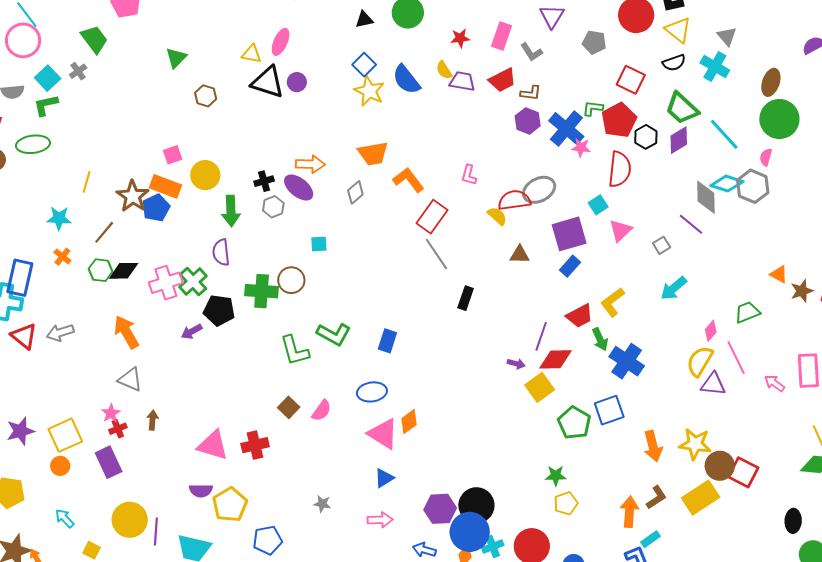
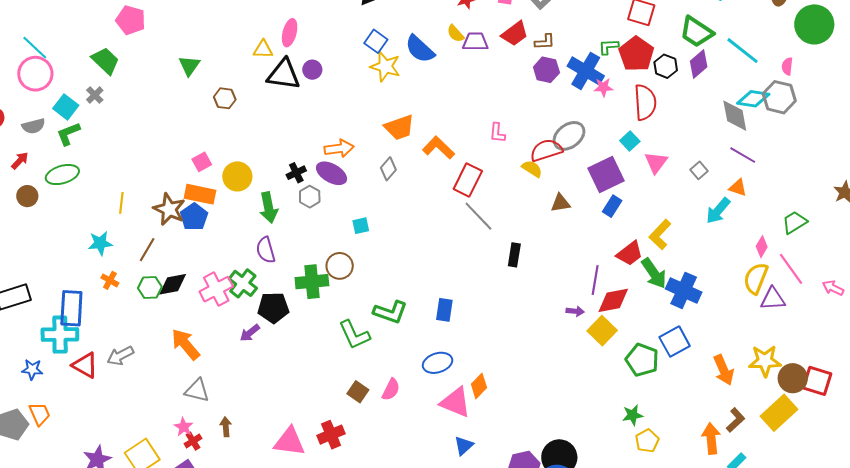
green circle: (779, 119) -> (814, 24), moved
purple line: (691, 224) -> (743, 155), moved
orange triangle: (779, 274) -> (738, 188), moved
green arrow: (600, 339) -> (654, 273), size x1.4

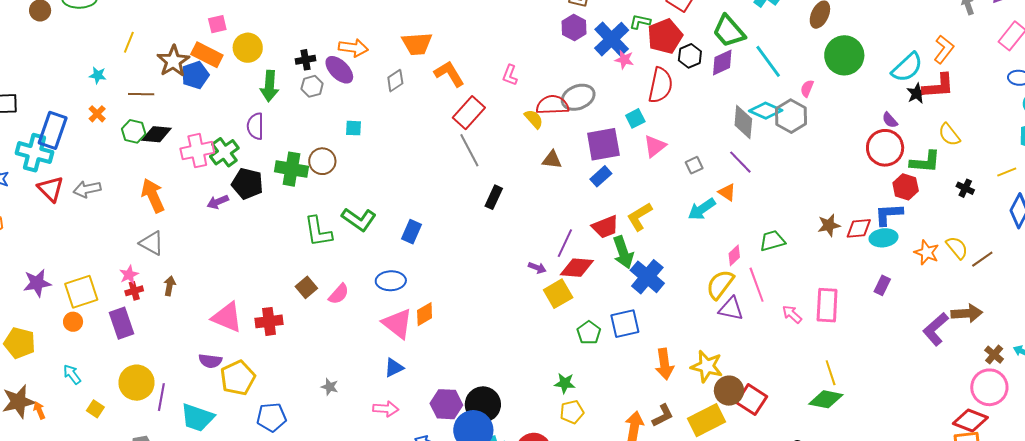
cyan star: (100, 243) -> (98, 75), size x0.7
brown line: (147, 250) -> (141, 94), turned 45
green pentagon: (642, 360) -> (589, 333), size x0.7

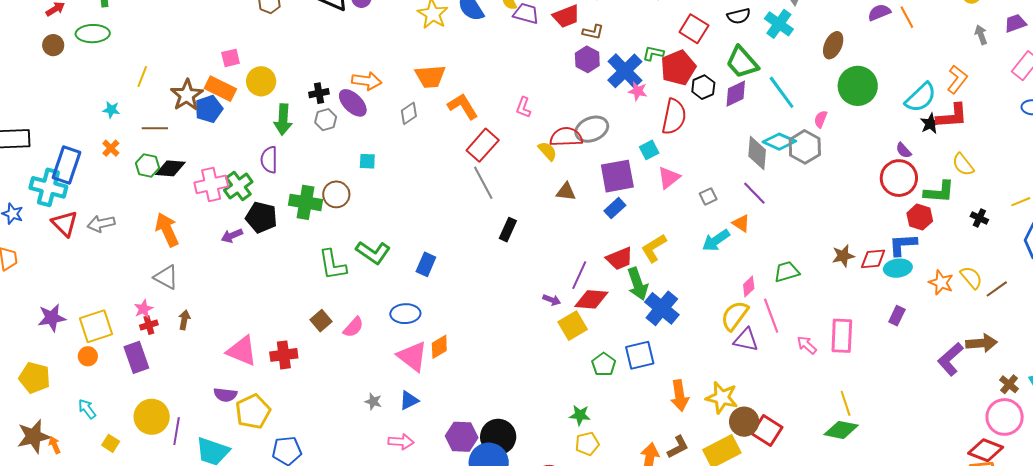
gray star: (330, 387) -> (373, 402), moved

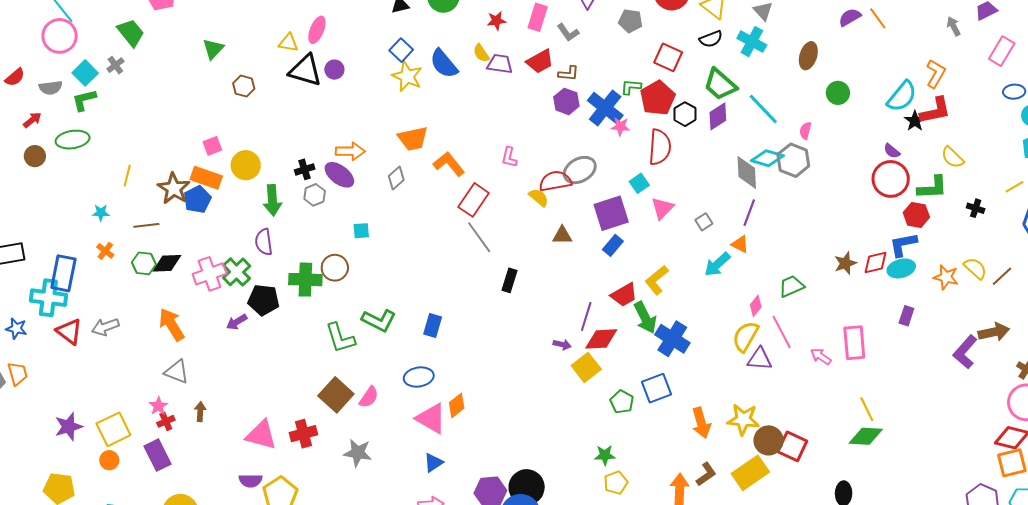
green circle: (858, 86) -> (838, 93), size x0.6
purple line: (754, 193) -> (749, 213), turned 72
brown square: (321, 321) -> (336, 395), size x1.6
gray star: (373, 402) -> (358, 453), moved, size x1.6

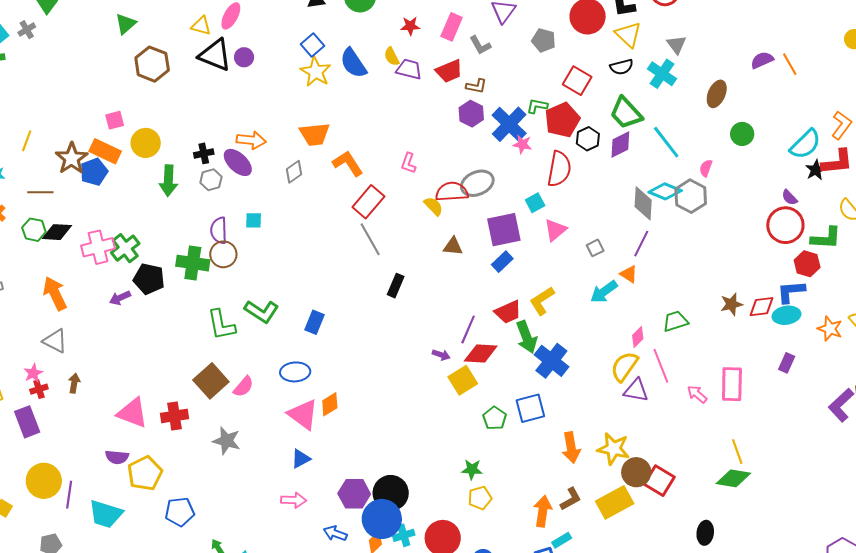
brown hexagon: (244, 86) -> (152, 64), size x1.6
purple semicircle: (264, 242) -> (219, 230), moved

